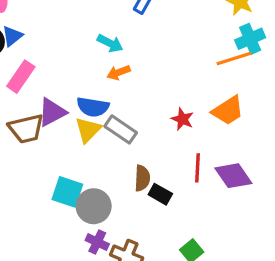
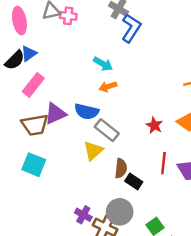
yellow triangle: (88, 130) -> (93, 151), moved
cyan square: (67, 192) -> (34, 165), moved
gray circle: (94, 206) -> (120, 212), moved

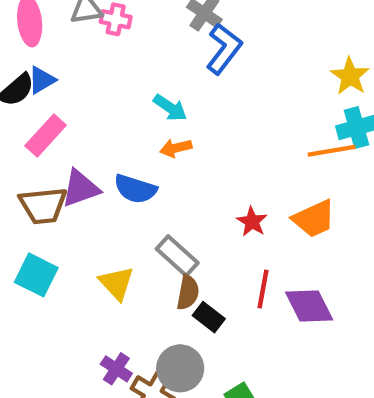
gray rectangle: (107, 130) -> (177, 256), moved
yellow triangle: (93, 151) -> (117, 283), moved, turned -35

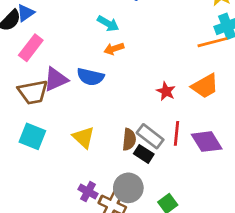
gray rectangle: (177, 256) -> (150, 136), moved

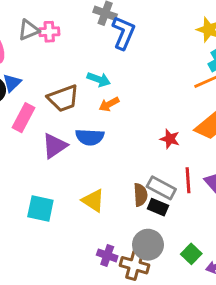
brown trapezoid: (33, 92) -> (63, 98), moved

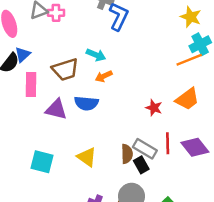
pink rectangle: (23, 118) -> (31, 84), turned -30
purple triangle: (55, 146) -> (56, 109), turned 45
black rectangle: (158, 207) -> (141, 165), turned 35

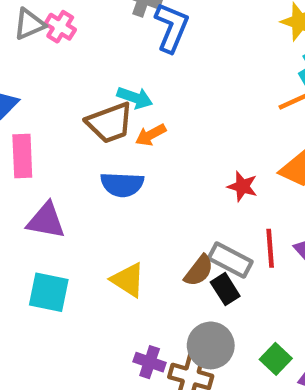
pink cross: (56, 13) -> (60, 27), turned 35
brown trapezoid: (65, 69) -> (110, 123), moved
purple triangle: (56, 109) -> (46, 221), moved
brown semicircle: (127, 154) -> (199, 271), turned 42

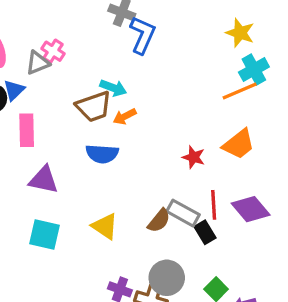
gray triangle: (29, 24) -> (38, 63), moved
pink cross: (60, 27) -> (53, 51), moved
black rectangle: (225, 289) -> (205, 232), moved

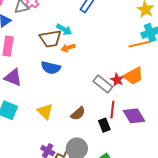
red star: (194, 157) -> (117, 80), moved
gray rectangle: (183, 213) -> (103, 84), moved

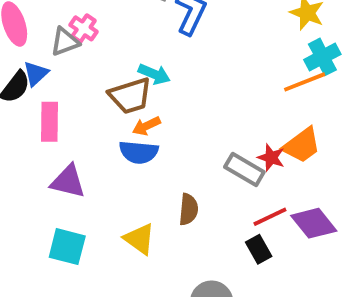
orange arrow: (68, 48) -> (146, 126), moved
red line: (112, 110) -> (270, 217), turned 66
brown semicircle: (78, 113) -> (188, 209), moved, turned -35

